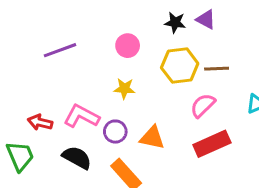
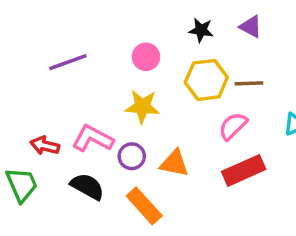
purple triangle: (206, 20) -> (251, 27), moved
yellow star: (124, 89) -> (142, 107), size x1.4

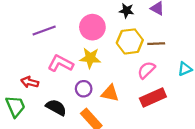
pink circle: (146, 57) -> (92, 27), size x1.5
pink L-shape: (93, 138) -> (61, 63), moved

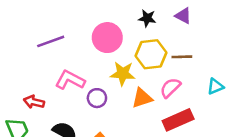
yellow star: (90, 58) -> (123, 74), moved
purple circle: (84, 89) -> (97, 98), moved
orange triangle: (110, 93) -> (142, 98), moved, turned -30

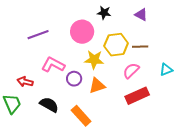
black star: (147, 18) -> (104, 13), moved
orange triangle: (142, 98) -> (97, 86), moved

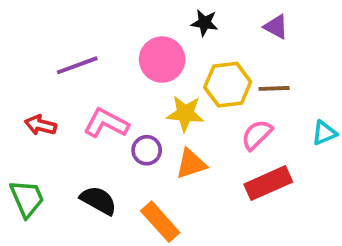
red arrow: (25, 82) -> (40, 125), moved

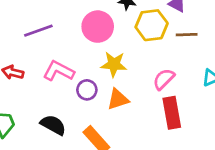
yellow hexagon: (228, 85) -> (152, 25), moved
brown line: (274, 88) -> (187, 35), moved
red rectangle: (268, 183) -> (172, 113), turned -76

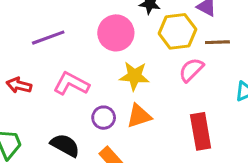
pink semicircle: (164, 79) -> (191, 70), moved
purple circle: (87, 90) -> (104, 118), moved

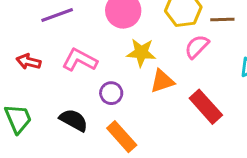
orange triangle: (139, 116) -> (162, 81), moved
red rectangle: (201, 131) -> (206, 107), turned -32

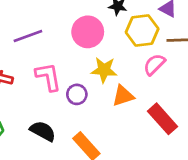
pink L-shape: (80, 60) -> (48, 77), turned 52
purple circle: (111, 93) -> (77, 94), moved

